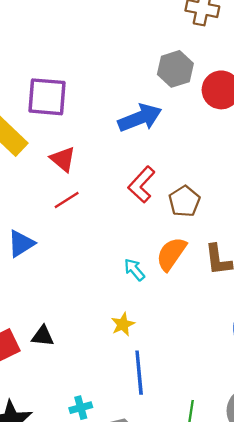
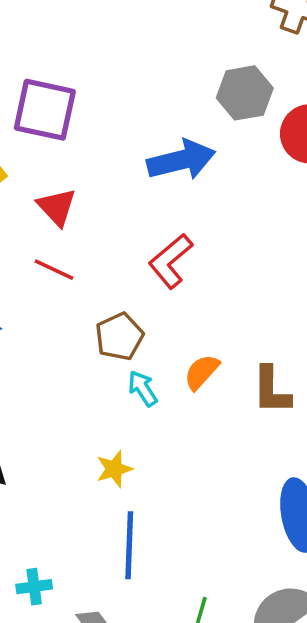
red line: (67, 200) -> (54, 270), turned 50
brown pentagon: (184, 201) -> (119, 337), moved
orange semicircle: (171, 254) -> (202, 372), size x0.7

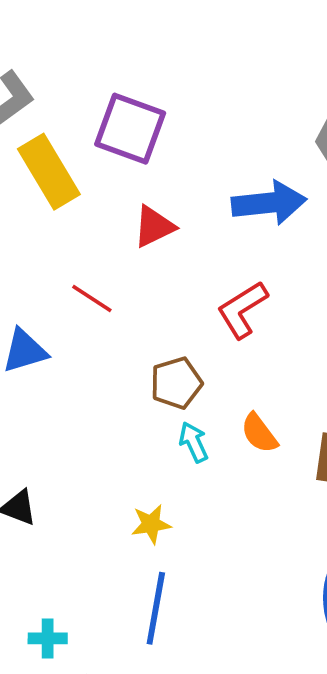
red triangle: (57, 207) -> (154, 227), moved, turned 39
red line: (54, 270) -> (92, 298), moved
orange semicircle: (202, 372) -> (259, 433), turned -87

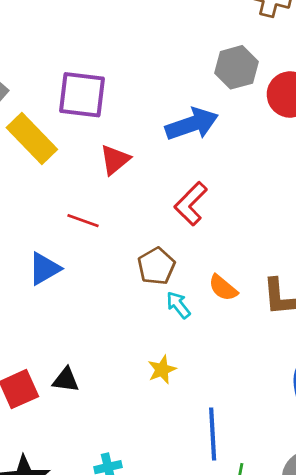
blue line: (156, 608) -> (213, 434), moved

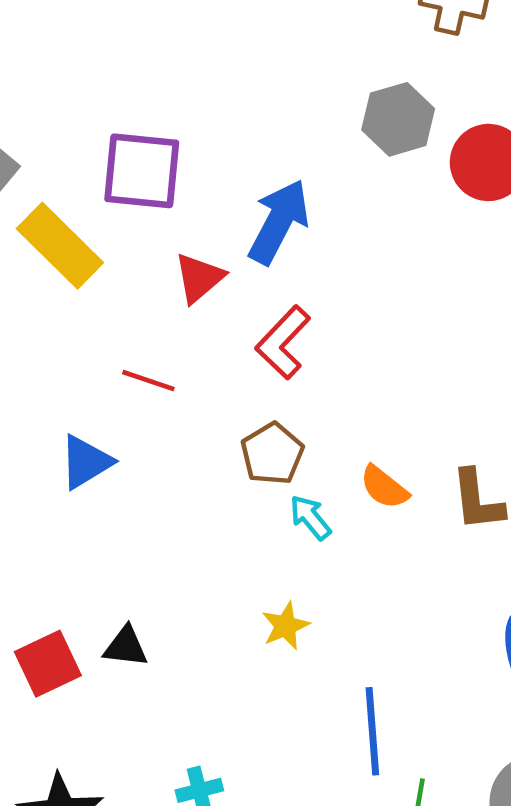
blue arrow: (192, 124) -> (279, 222), moved, turned -42
red L-shape: (191, 204) -> (283, 342), moved

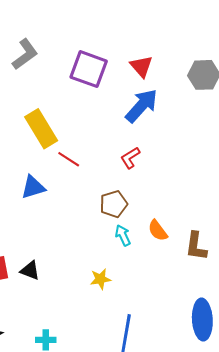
yellow rectangle: (60, 246) -> (41, 129), moved
red triangle: (199, 278) -> (141, 66), moved, turned -45
red L-shape: (283, 342) -> (130, 158), size x0.7

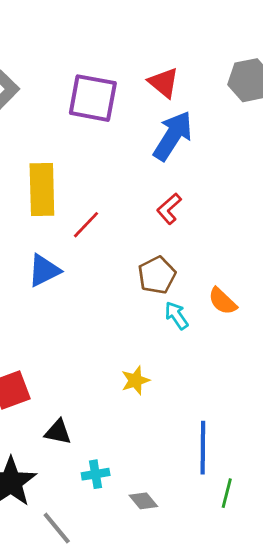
yellow rectangle: (41, 129) -> (42, 190), turned 39
red line: (69, 159) -> (86, 225), turned -70
black triangle: (30, 270) -> (58, 432), moved
yellow star: (100, 279) -> (135, 380), moved

